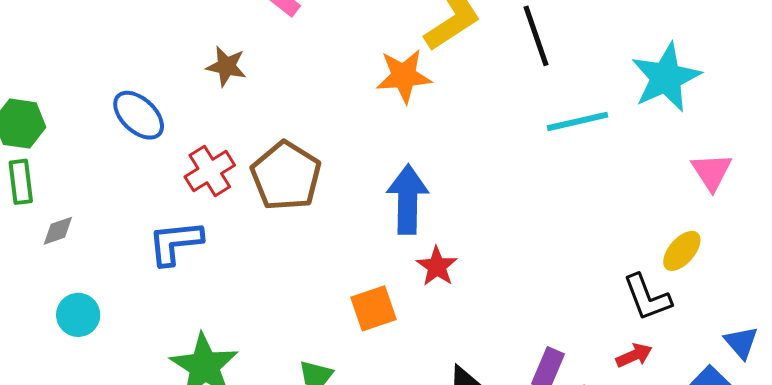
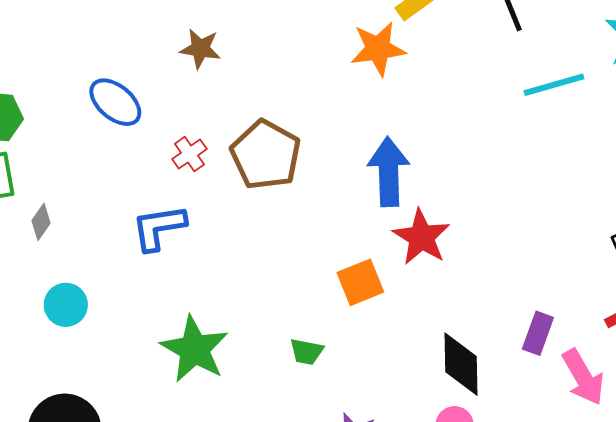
red cross: (210, 171) -> (189, 154), size x0.7
gray diamond: (58, 231) -> (41, 222), turned -33
red star: (437, 266) -> (421, 237), size x1.4

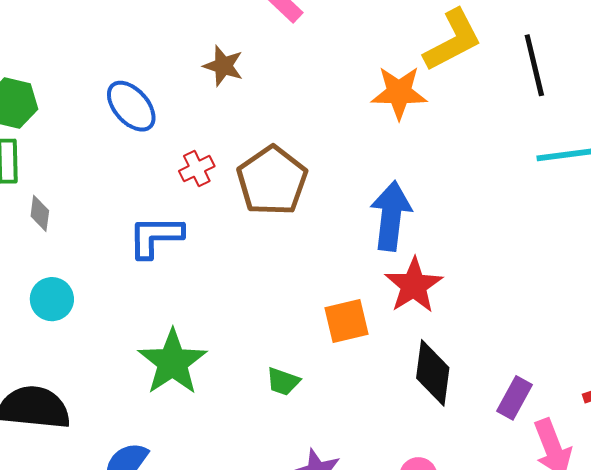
gray diamond: (41, 222) -> (40, 213), turned -36
black diamond: (461, 364) -> (433, 373), moved

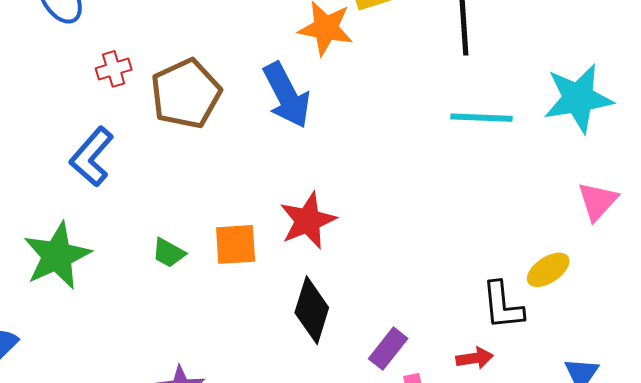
blue arrow: (391, 216) -> (287, 95), moved, turned 136
blue L-shape: (155, 237) -> (92, 157), moved, turned -58
green trapezoid: (283, 382) -> (169, 253), moved

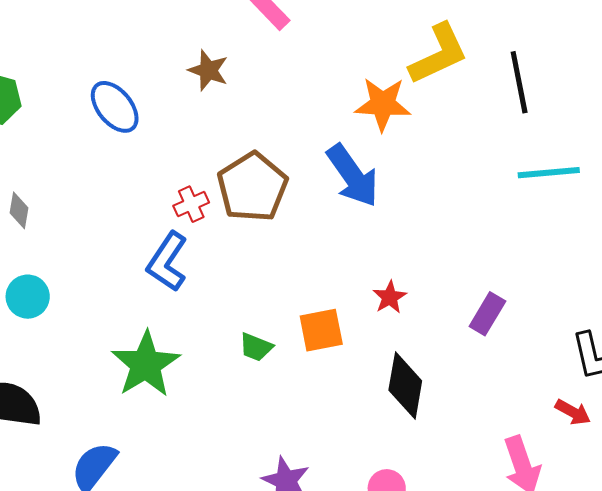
red cross: (114, 69) -> (191, 204), moved
red star: (308, 221) -> (390, 297), size x0.6
purple rectangle: (388, 349) -> (487, 314), moved
red arrow: (475, 358) -> (573, 412), turned 45

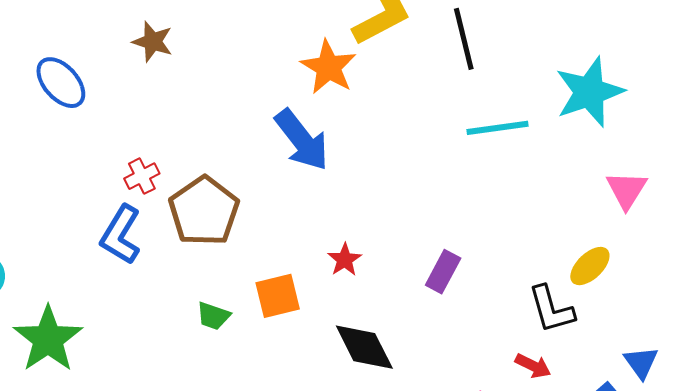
orange star: (383, 104) -> (329, 67), turned 30
brown pentagon: (252, 187) -> (204, 211), moved
green star: (146, 364) -> (48, 339), moved
black diamond: (405, 385) -> (364, 347), turned -34

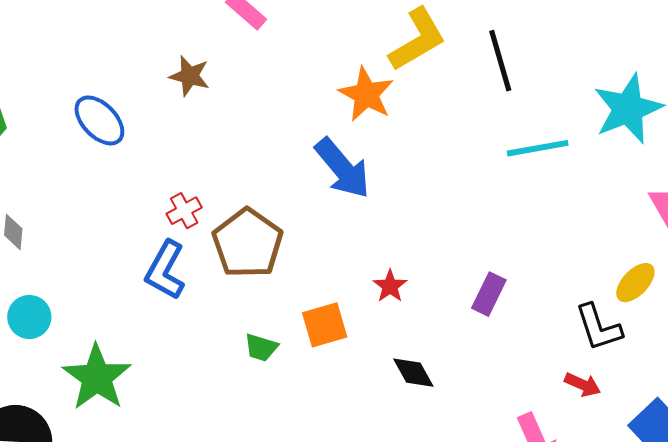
black diamond: (364, 347) -> (413, 373), size x0.7

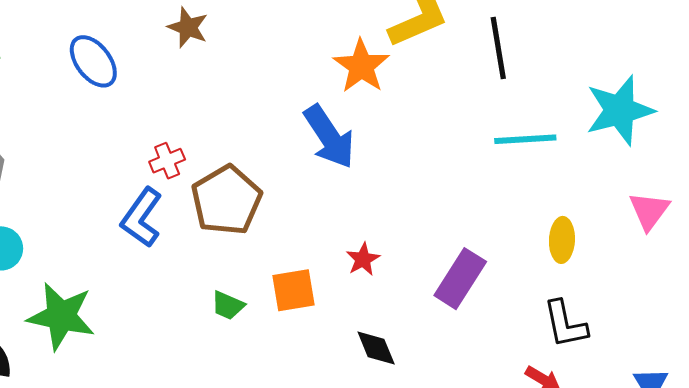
yellow ellipse: (635, 283) -> (562, 240), moved, turned -48
purple rectangle: (489, 294) -> (460, 279), size x1.4
green star: (97, 377) -> (61, 316), turned -30

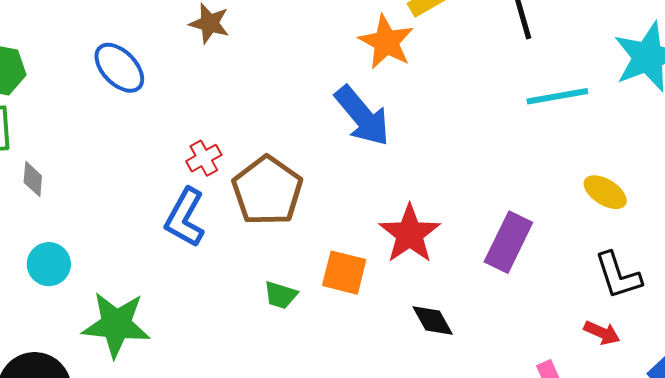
yellow ellipse: (562, 240) -> (605, 192), turned -54
red star: (363, 259) -> (410, 234), size x1.8
orange square: (294, 290) -> (344, 273), turned 30

